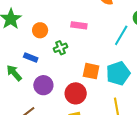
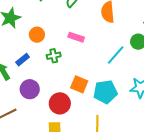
blue rectangle: (31, 58) -> (23, 60), turned -72

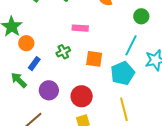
orange circle: (37, 35) -> (26, 43), moved
cyan line: (116, 55) -> (131, 45), moved
orange square: (79, 84) -> (94, 59), moved

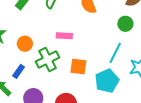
orange circle: (26, 43) -> (25, 44), moved
green cross: (63, 52) -> (48, 60), size x1.6

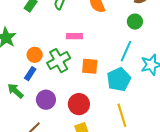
orange circle: (25, 44) -> (35, 55), moved

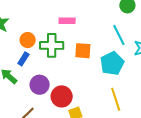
cyan line: (126, 51) -> (119, 35), turned -50
green cross: (59, 61) -> (52, 45), turned 30
red circle: (79, 104) -> (62, 96), moved

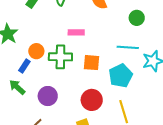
cyan line: (119, 35) -> (128, 47), turned -60
blue rectangle: (23, 59) -> (24, 66), moved
red circle: (62, 96) -> (92, 100), moved

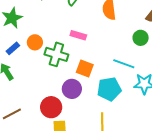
blue rectangle: (24, 66) -> (13, 48), moved
purple circle: (48, 96) -> (72, 89), moved
red circle: (92, 100) -> (51, 107), moved

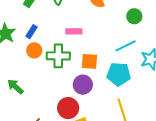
blue rectangle: (13, 48) -> (31, 32), moved
cyan line: (124, 64) -> (126, 46), turned -30
cyan pentagon: (109, 89) -> (119, 74), turned 30

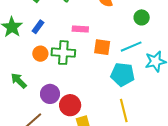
orange circle: (34, 50) -> (40, 54), moved
orange square: (89, 61) -> (102, 47), moved
purple circle: (83, 85) -> (50, 94), moved

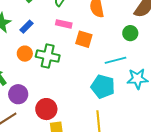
pink rectangle: (80, 29) -> (64, 24), moved
orange square: (102, 47) -> (84, 39), moved
purple circle: (50, 94) -> (18, 94), moved

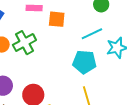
green cross: (48, 56) -> (24, 43), turned -30

